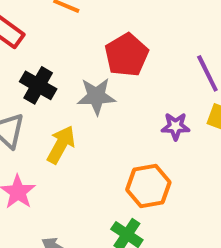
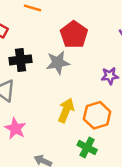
black cross: (38, 85) -> (20, 60), turned -30
yellow arrow: (61, 145) -> (66, 110), moved

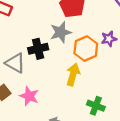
black cross: (20, 60) -> (38, 49), moved
orange hexagon: (97, 115) -> (86, 49), moved

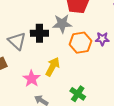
yellow arrow: (73, 75) -> (53, 67), moved
pink star: (29, 96) -> (31, 79), moved

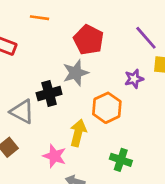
orange hexagon: (80, 43) -> (107, 108), moved

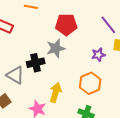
red pentagon: (89, 40) -> (66, 25), turned -30
orange hexagon: (107, 108) -> (90, 83), moved

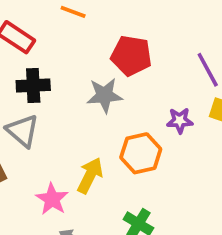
black cross: (36, 63) -> (33, 85), moved
orange hexagon: (90, 83) -> (141, 153), moved

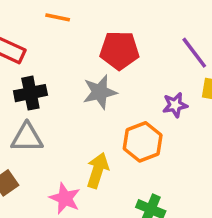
gray triangle: (23, 131) -> (27, 138), turned -32

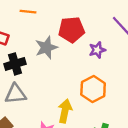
gray star: (100, 92) -> (46, 48), moved
purple star: (175, 105) -> (97, 50), moved

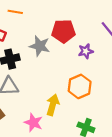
orange line: (28, 12) -> (15, 12), moved
gray star: (46, 48) -> (40, 46), turned 30

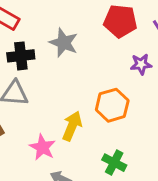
red pentagon: (64, 31) -> (120, 21), moved
purple star: (86, 51) -> (141, 64), moved

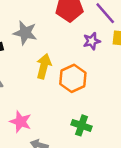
yellow arrow: (72, 126) -> (44, 66), moved

